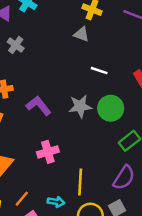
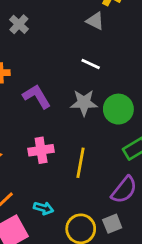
white line: (99, 71) -> (91, 64), moved
yellow line: (80, 182) -> (81, 163), moved

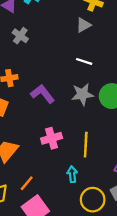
gray triangle: (95, 21) -> (83, 25), turned -49
cyan arrow: (43, 208) -> (72, 174), moved, turned -105

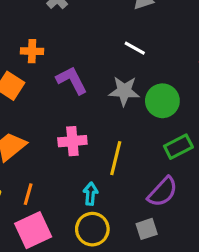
orange line: (27, 183) -> (28, 194), turned -35
yellow circle: (93, 200) -> (92, 229), moved

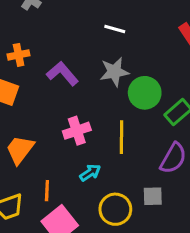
green circle: (162, 101) -> (145, 93), moved
cyan arrow: (90, 194) -> (90, 173), moved, turned 65
gray square: (147, 229) -> (153, 196), moved, turned 30

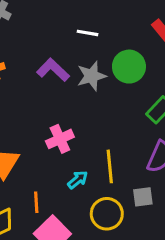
purple L-shape: (63, 74) -> (53, 70), moved
green circle: (145, 93) -> (129, 67), moved
yellow line: (122, 137) -> (110, 166), moved

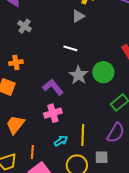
white line: (87, 33) -> (70, 48), moved
purple L-shape: (53, 70) -> (53, 87), moved
gray star: (92, 76) -> (78, 75), turned -30

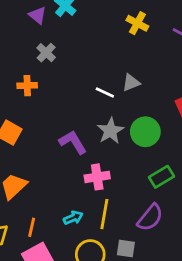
gray triangle: (78, 16) -> (131, 83), moved
orange cross: (16, 63) -> (27, 86), moved
pink cross: (53, 113) -> (97, 177), moved

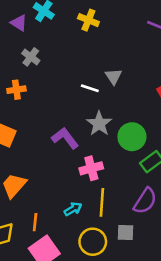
yellow cross: (137, 23) -> (88, 20), moved
gray triangle: (131, 83) -> (113, 76), turned -36
green circle: (145, 132) -> (132, 137), moved

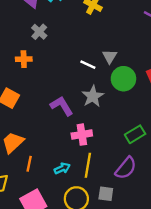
green circle: (132, 137) -> (123, 79), moved
orange line: (35, 222) -> (29, 164), moved

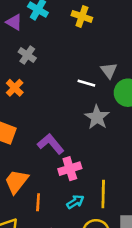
orange cross: (24, 59) -> (15, 88), turned -35
purple L-shape: (62, 106) -> (51, 144), moved
pink cross: (82, 135) -> (70, 169), moved

